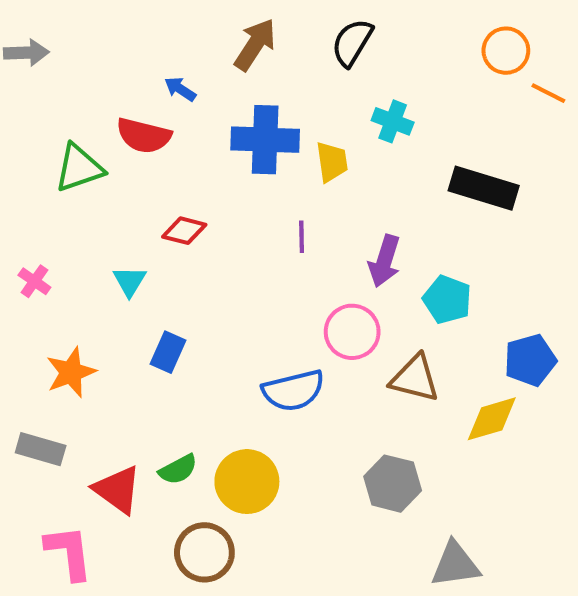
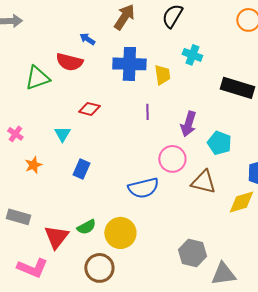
orange star: (71, 372) -> (33, 165), moved, size x0.7
gray hexagon: (393, 484) -> (192, 253), moved
red triangle: (117, 490) -> (56, 237), turned 32
pink L-shape: (69, 552) -> (32, 268), turned 120

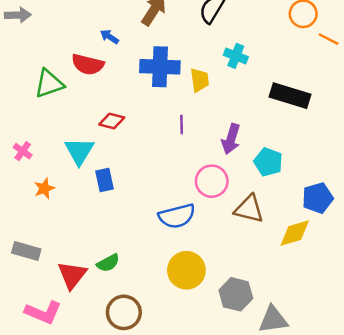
cyan triangle: (62, 134) -> (79, 151), size x1.5
blue rectangle: (81, 169) -> (105, 180), moved, turned -36
yellow circle: (120, 233) -> (186, 270), moved

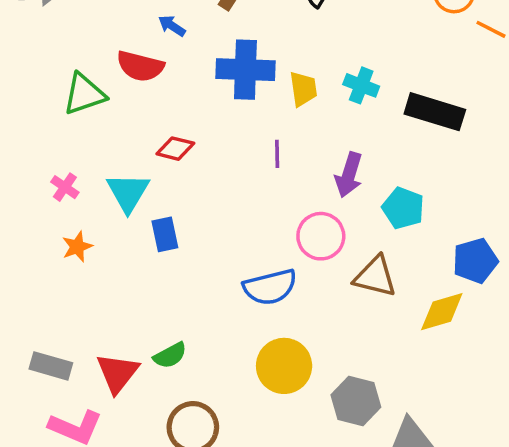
cyan cross: (236, 56) -> (361, 85), moved
pink cross: (23, 151) -> (65, 187), moved
gray rectangle: (26, 251) -> (51, 366), moved

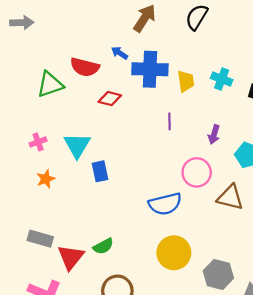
blue arrow: (172, 26) -> (120, 53), moved
red diamond: (175, 149) -> (110, 99), moved
purple arrow: (349, 175) -> (214, 134), size x0.7
pink cross: (65, 187) -> (38, 142), turned 35
gray rectangle: (51, 366) -> (40, 239), moved

